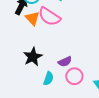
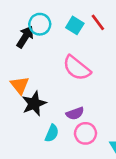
pink semicircle: (49, 17) -> (77, 68), moved
orange triangle: (32, 18) -> (20, 85), moved

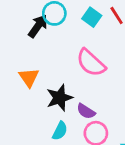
black star: (34, 104) -> (59, 98), moved
purple semicircle: (75, 113) -> (86, 111), turned 48

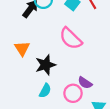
purple semicircle: (86, 111) -> (85, 83), moved

